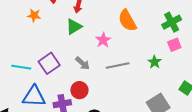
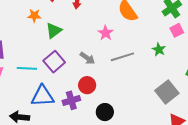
green triangle: (74, 27) -> (54, 31), moved

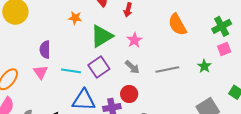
orange star: (34, 16) -> (75, 18), moved
green triangle: (54, 31) -> (102, 36), size x1.4
pink star: (106, 33) -> (134, 40), moved

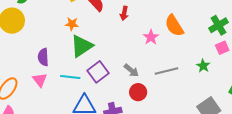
green triangle: (102, 36) -> (82, 46), moved
pink star: (134, 40) -> (151, 37), moved
red circle: (129, 94) -> (138, 92), moved

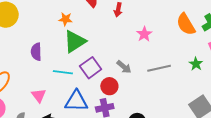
orange semicircle: (174, 26) -> (186, 24), moved
pink triangle: (40, 80) -> (39, 95), moved
red circle: (138, 92) -> (109, 86), moved

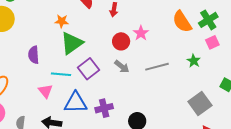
red circle: (109, 86) -> (121, 41), moved
pink triangle: (39, 95) -> (45, 91), moved

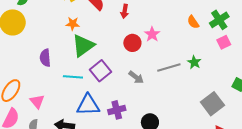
orange semicircle: (182, 22) -> (193, 22), size x0.6
green star: (194, 61) -> (194, 62), moved
gray arrow: (122, 67) -> (136, 77), moved
pink triangle: (45, 91) -> (37, 101), moved

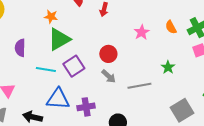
pink star: (152, 34) -> (142, 32), moved
red circle: (132, 43) -> (108, 54), moved
gray line: (169, 68) -> (139, 86), moved

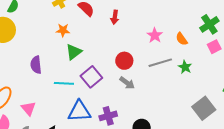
orange semicircle: (171, 27) -> (182, 39), moved
green triangle: (59, 39) -> (74, 52), size x0.7
gray line: (139, 86) -> (160, 63), moved

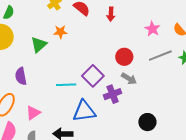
green triangle: (74, 52) -> (39, 45), moved
purple semicircle: (36, 65) -> (21, 76), moved
pink triangle: (28, 108) -> (33, 113), turned 42
purple cross: (108, 116) -> (113, 94), moved

